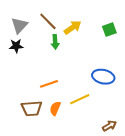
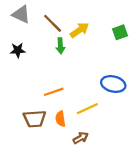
gray triangle: (19, 25) -> (21, 14), moved, turned -48
orange semicircle: (55, 108) -> (60, 119), turned -32
brown arrow: (109, 126) -> (81, 138), moved

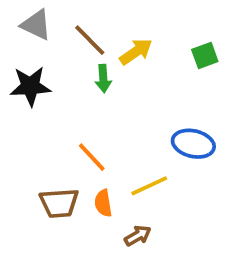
black star: (18, 50) -> (30, 86), size x1.5
orange line: (54, 92) -> (92, 157), turned 66

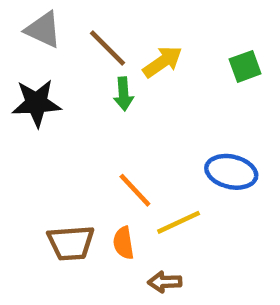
orange line: (92, 157) -> (135, 190), moved
brown arrow: (138, 236) -> (165, 282), turned -152

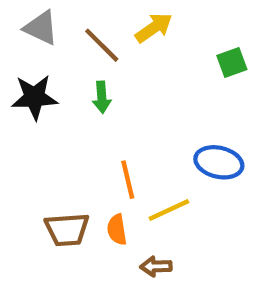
yellow arrow: (162, 62) -> (154, 28), moved
green arrow: (124, 94) -> (102, 97), moved
orange line: (135, 190) -> (128, 180), turned 30

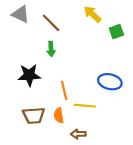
yellow arrow: (154, 28) -> (92, 14), moved, turned -102
black star: (34, 97) -> (29, 75), moved
yellow line: (169, 210) -> (85, 106), turned 30

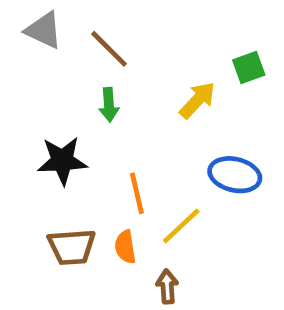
yellow arrow: (92, 14) -> (197, 100), moved, turned 90
yellow line: (85, 106) -> (181, 226), turned -48
brown arrow: (78, 134) -> (167, 286), turned 88

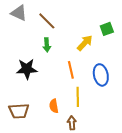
blue ellipse: (235, 175) -> (101, 75), turned 65
orange line: (137, 193) -> (71, 70), moved
yellow line: (181, 226) -> (78, 97), turned -48
brown trapezoid: (72, 247) -> (19, 111), moved

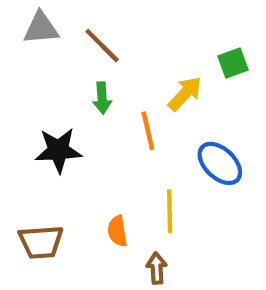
gray triangle: (19, 13) -> (41, 28), turned -30
orange line: (71, 70) -> (148, 131), moved
blue ellipse: (101, 75) -> (220, 163), turned -35

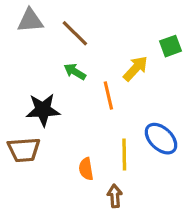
green arrow: (102, 98) -> (75, 72), turned 125
blue ellipse: (220, 163) -> (161, 139), moved
brown trapezoid: (41, 242) -> (24, 150), moved

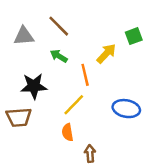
gray triangle: (30, 21) -> (24, 36), moved
blue ellipse: (161, 139) -> (126, 109), turned -32
yellow line: (124, 155) -> (74, 105), moved, turned 45

